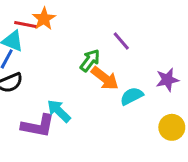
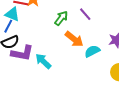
green arrow: (90, 60) -> (61, 18), moved
purple L-shape: (38, 126) -> (22, 53), moved

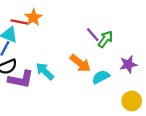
green arrow: (61, 18) -> (105, 39), moved
cyan arrow: (43, 61) -> (45, 71), moved

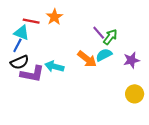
orange star: (33, 17) -> (54, 17), moved
cyan arrow: (45, 71) -> (54, 66), turned -30
cyan semicircle: (101, 77) -> (104, 55), moved

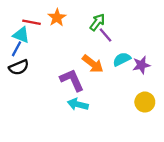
green arrow: (110, 37) -> (97, 22), moved
cyan semicircle: (104, 55) -> (122, 59), moved
cyan arrow: (54, 66) -> (78, 104), moved
purple L-shape: (32, 74) -> (72, 80), moved, turned -125

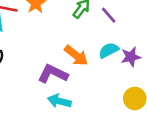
purple line: (106, 35) -> (109, 15), moved
purple L-shape: (72, 80) -> (53, 74), turned -40

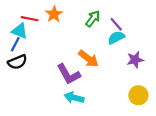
cyan semicircle: (109, 50) -> (116, 38), moved
purple L-shape: (53, 74) -> (68, 74), turned -145

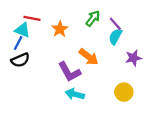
orange star: (54, 14) -> (60, 29), moved
cyan semicircle: (116, 38) -> (115, 37), turned -35
yellow circle: (138, 95) -> (124, 92), moved

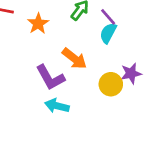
purple star: (133, 58) -> (131, 73), moved
yellow circle: (124, 92) -> (111, 84), moved

